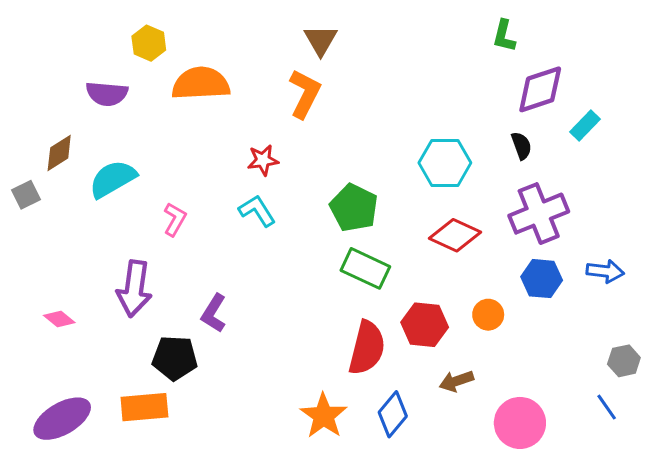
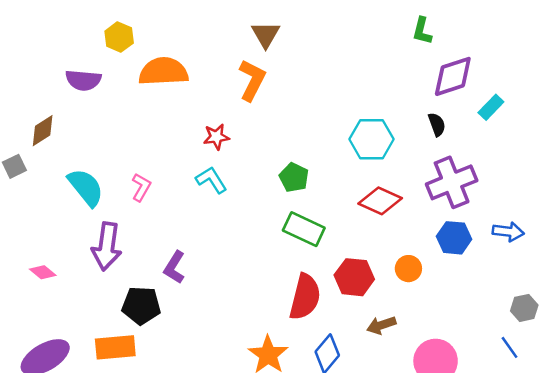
cyan semicircle: (113, 179) -> (86, 187), moved, turned 81
green pentagon: (354, 208) -> (294, 177), size x0.7

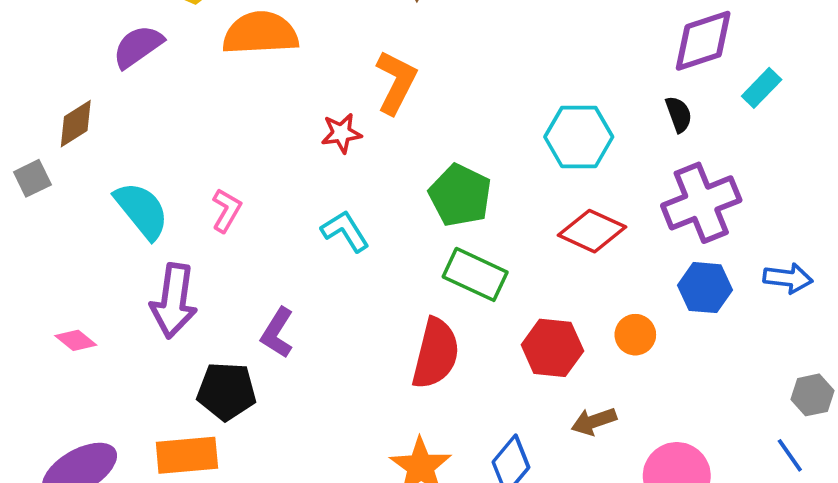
purple semicircle: (83, 80) -> (138, 46), turned 140
orange L-shape: (252, 80) -> (396, 82), moved
green pentagon: (294, 177) -> (460, 195), size x1.4
cyan L-shape: (211, 180) -> (345, 231), moved
red semicircle: (305, 297) -> (436, 354), moved

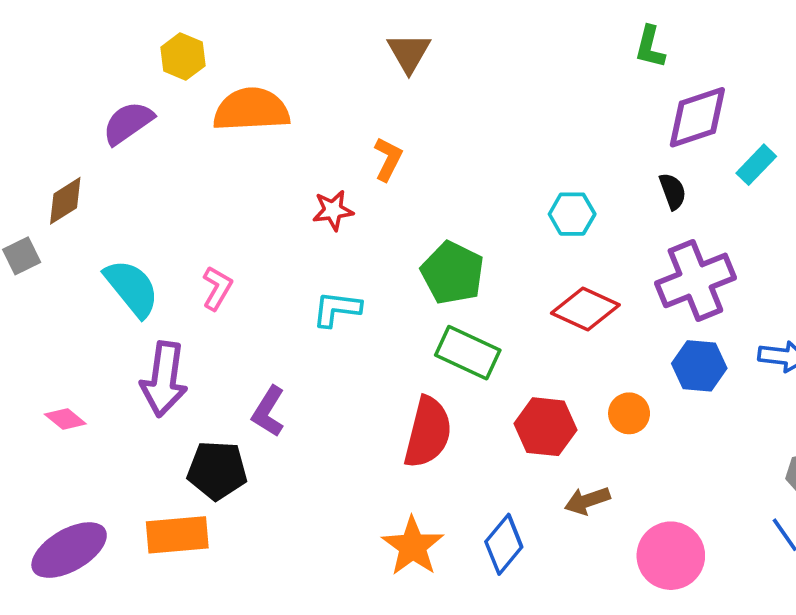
orange L-shape: (396, 82) -> (388, 159), size x0.7
cyan hexagon: (579, 137) -> (572, 214), size x0.7
cyan L-shape: (345, 231) -> (337, 309), turned -51

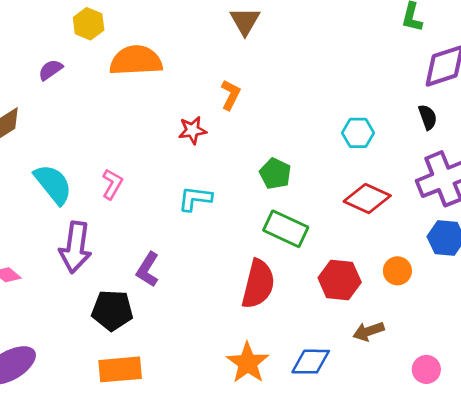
purple semicircle: (128, 123) -> (50, 70), size x0.7
green pentagon: (453, 273) -> (275, 174), size x0.7
orange rectangle: (177, 535) -> (120, 369), moved
blue diamond: (504, 544) -> (311, 362), turned 51
pink circle: (671, 556) -> (426, 369), size x0.6

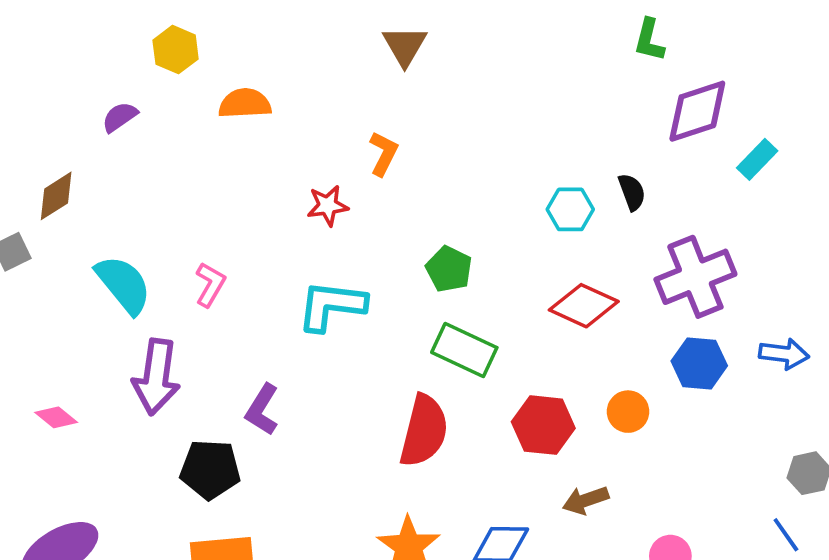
orange semicircle: (136, 61) -> (245, 104), size x0.7
black semicircle: (428, 117) -> (632, 192), moved
cyan L-shape: (195, 199) -> (331, 306), size x1.4

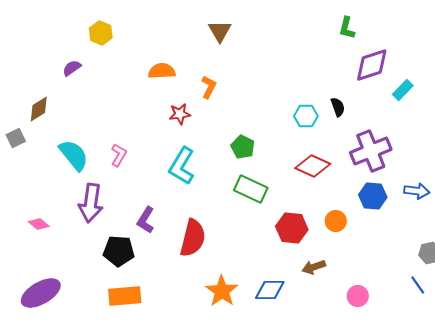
orange semicircle: (245, 104) -> (162, 71), moved
cyan L-shape: (331, 306) -> (182, 166), turned -66
red semicircle: (424, 431) -> (193, 238), moved

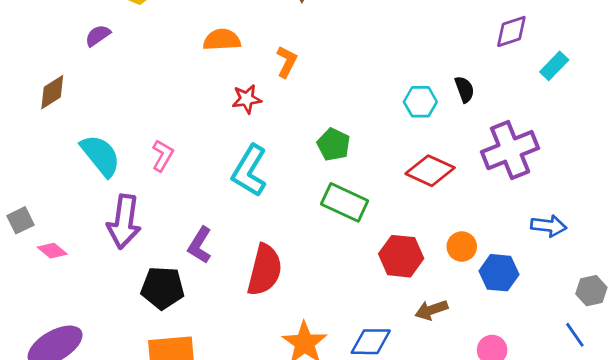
purple diamond: (372, 65) -> (511, 31), size x0.7
gray square: (16, 138) -> (21, 220), moved
blue arrow: (417, 191) -> (549, 226), moved
blue hexagon: (373, 196) -> (499, 273), moved

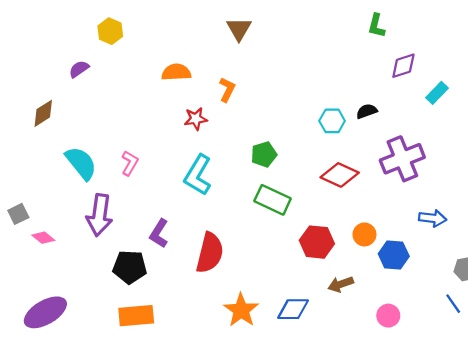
black semicircle: (465, 89) -> (367, 111), turned -90
green pentagon: (334, 144) -> (264, 154), turned 30

